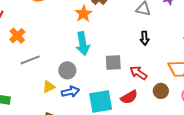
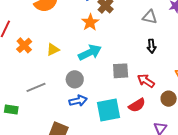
cyan arrow: (83, 44) -> (90, 52), turned -105
gray line: (30, 60) -> (36, 87), moved
yellow triangle: (49, 87) -> (53, 50), moved

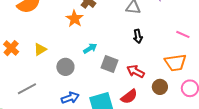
cyan arrow: (90, 52) -> (90, 48), moved, size x0.6
gray square: (121, 71) -> (109, 64), turned 30
gray circle: (75, 79) -> (65, 67), moved

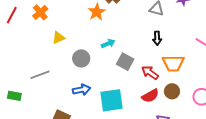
orange cross: (11, 48) -> (40, 12), moved
orange trapezoid: (175, 63) -> (173, 63), moved
red semicircle: (129, 97) -> (150, 96), moved

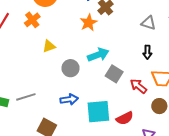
cyan arrow: (108, 44) -> (98, 55), size x1.5
gray line: (40, 75) -> (26, 97), moved
red semicircle: (150, 96) -> (125, 118), moved

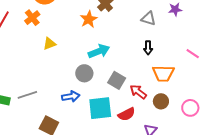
gray circle: (71, 68) -> (84, 73), moved
gray square: (114, 74) -> (117, 80), moved
red arrow: (138, 86) -> (138, 92), moved

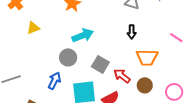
blue arrow: (71, 96) -> (54, 81), turned -54

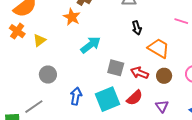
yellow triangle: (33, 28) -> (40, 40), moved
gray circle: (68, 57) -> (48, 75), moved
orange trapezoid: (147, 57) -> (159, 48), turned -135

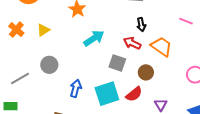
orange cross: (17, 31) -> (16, 30), moved
red arrow: (139, 73) -> (132, 43), moved
brown circle: (164, 76) -> (146, 72), moved
gray line: (34, 107) -> (20, 78), moved

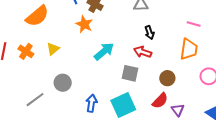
orange trapezoid: (161, 47) -> (189, 49), moved, turned 70
brown circle: (146, 72) -> (167, 78), moved
red semicircle: (134, 94) -> (160, 101), moved

